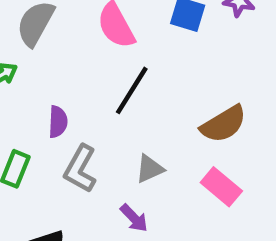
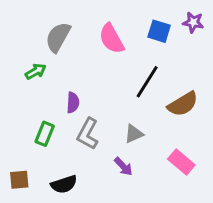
black line: (132, 90) -> (147, 82), moved
pink rectangle: (221, 187) -> (181, 162), moved

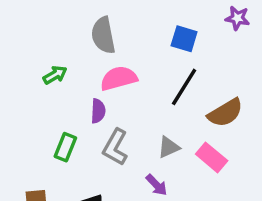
blue square: (159, 31) -> (184, 39), moved
gray semicircle: (58, 37) -> (103, 35), moved, turned -40
pink semicircle: (111, 39) -> (119, 78), moved, turned 104
pink rectangle: (181, 162) -> (212, 157), moved

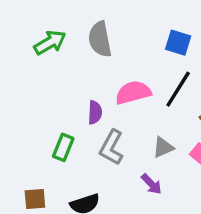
green arrow: (55, 75) -> (50, 43), moved, size x1.4
pink semicircle: (119, 78) -> (133, 92), moved

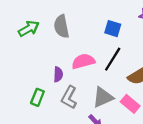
gray triangle: (163, 147) -> (103, 97), size x1.5

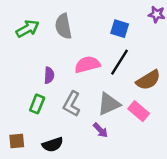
purple semicircle: (58, 74) -> (49, 75), moved

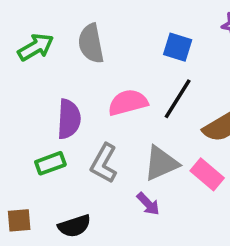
purple semicircle: (49, 75) -> (69, 119), size x1.5
green rectangle: (37, 104) -> (50, 163), turned 48

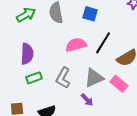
blue square: (178, 47) -> (90, 14), moved
purple semicircle: (69, 119) -> (27, 54), moved

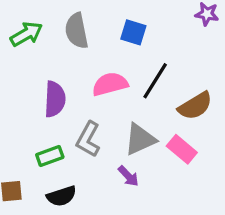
purple semicircle: (27, 54) -> (55, 99), moved
green rectangle: (34, 78) -> (50, 156), moved

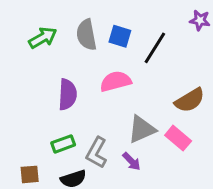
blue square: (133, 32) -> (120, 36), moved
black line: (155, 81) -> (155, 48), moved
gray L-shape: (88, 139) -> (97, 153), moved

